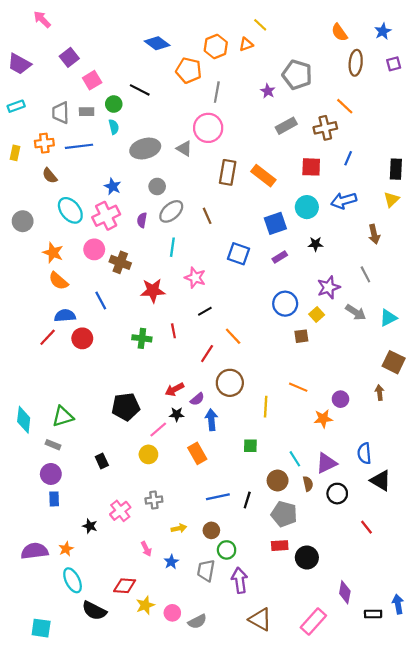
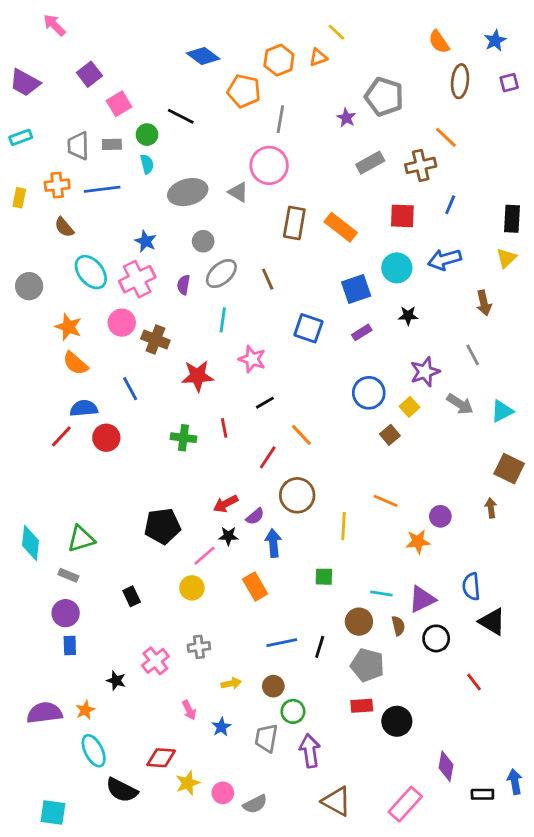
brown square: (301, 336) -> (390, 435), turned -32
cyan line: (295, 459) -> (381, 594), turned -49

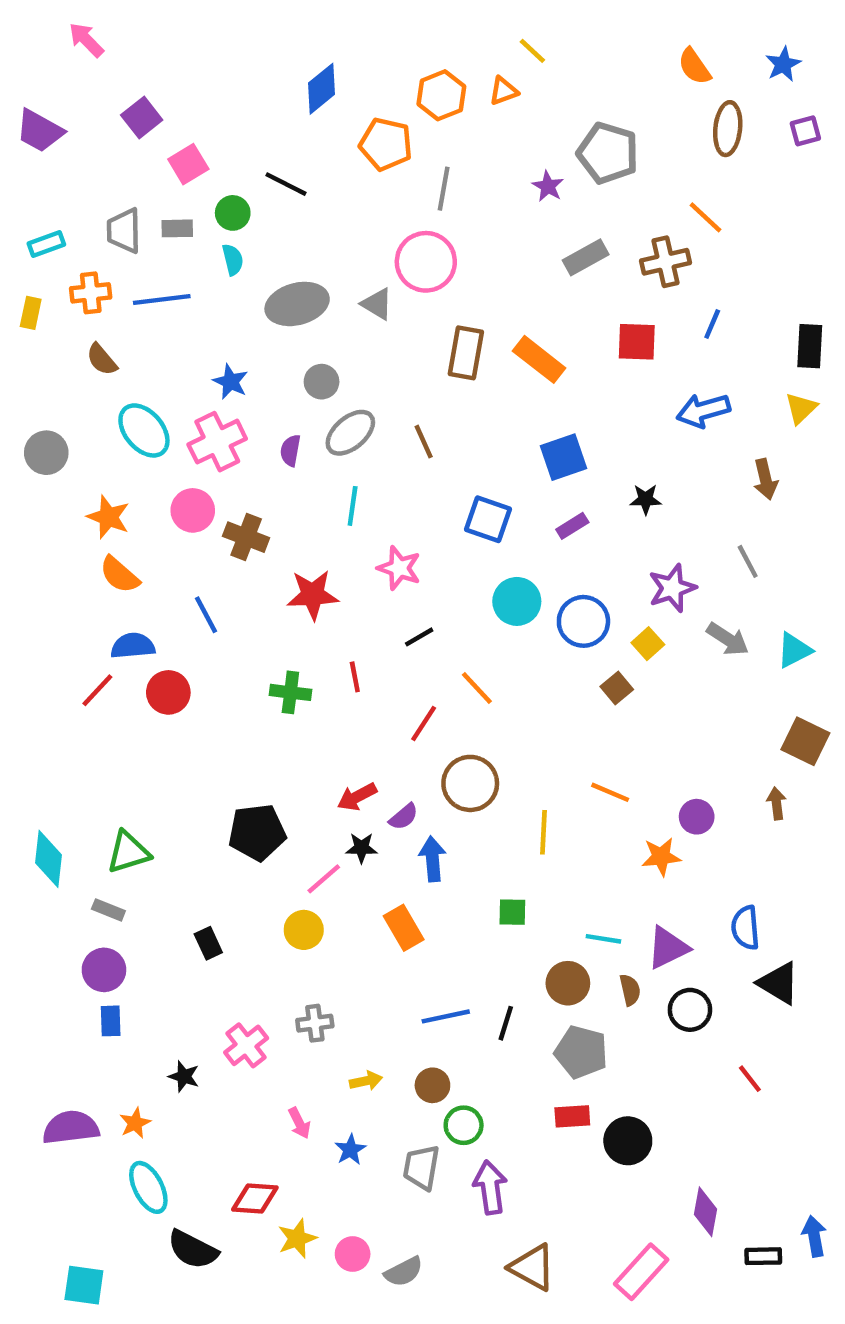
blue diamond: (203, 56) -> (322, 89), turned -76
cyan rectangle: (21, 137) -> (46, 244), moved
cyan circle: (397, 268) -> (517, 601), moved

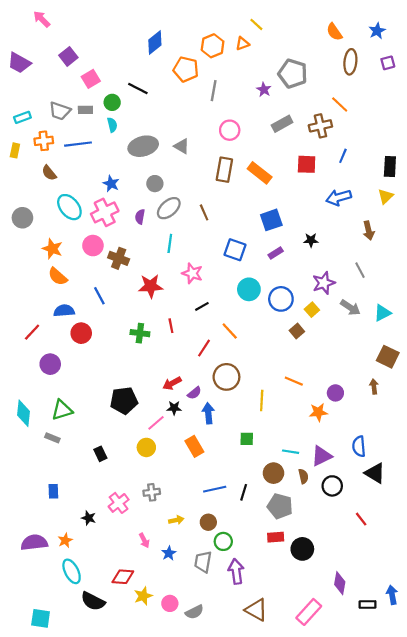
gray trapezoid: (124, 231) -> (60, 111), turned -70
pink circle: (426, 262) -> (230, 130), moved, size x0.7
red line: (97, 690) -> (32, 332), moved
purple circle: (104, 970) -> (50, 364), moved

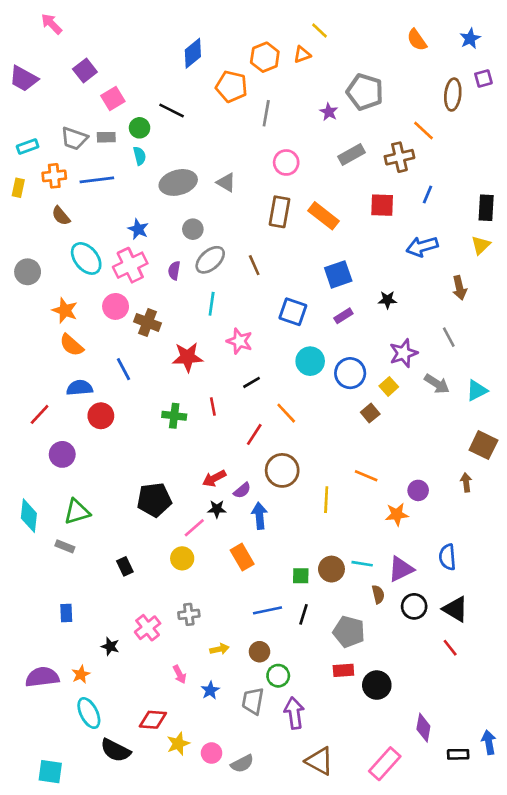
brown ellipse: (350, 62) -> (453, 95), moved
green square: (247, 439) -> (301, 576), moved
brown circle: (273, 473) -> (331, 569), moved
black triangle: (375, 473) -> (455, 609), moved

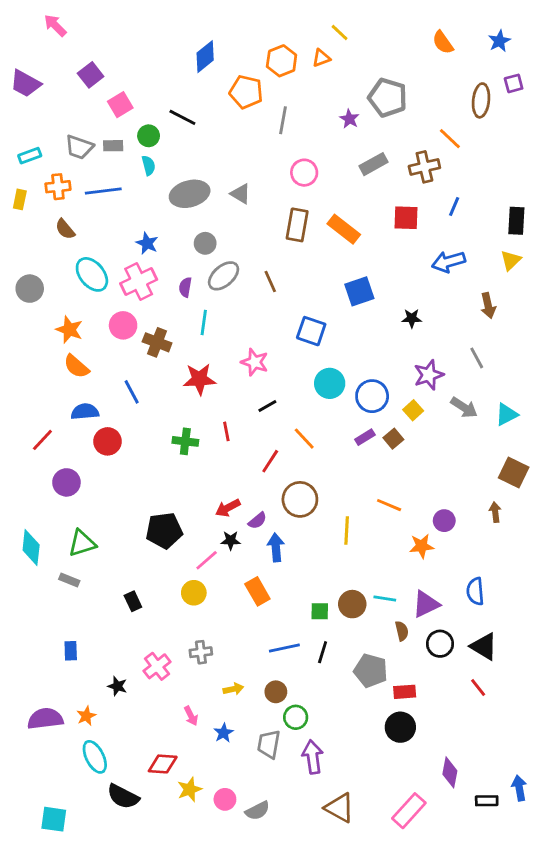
cyan line: (212, 304) -> (204, 323), moved
purple rectangle: (343, 316) -> (365, 437), moved
red rectangle: (343, 670) -> (405, 692), moved

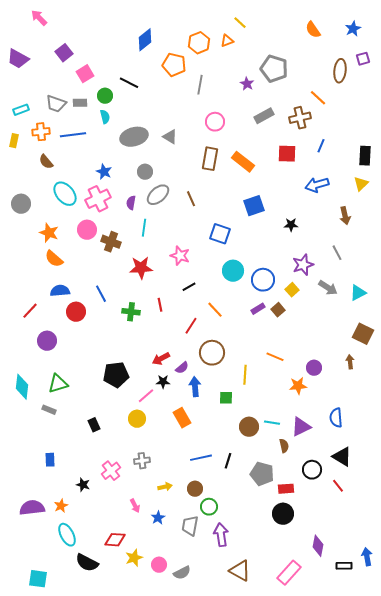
blue line: (132, 392) -> (101, 294), moved
green square: (320, 611) -> (226, 398), moved
black circle: (440, 644) -> (312, 470), moved

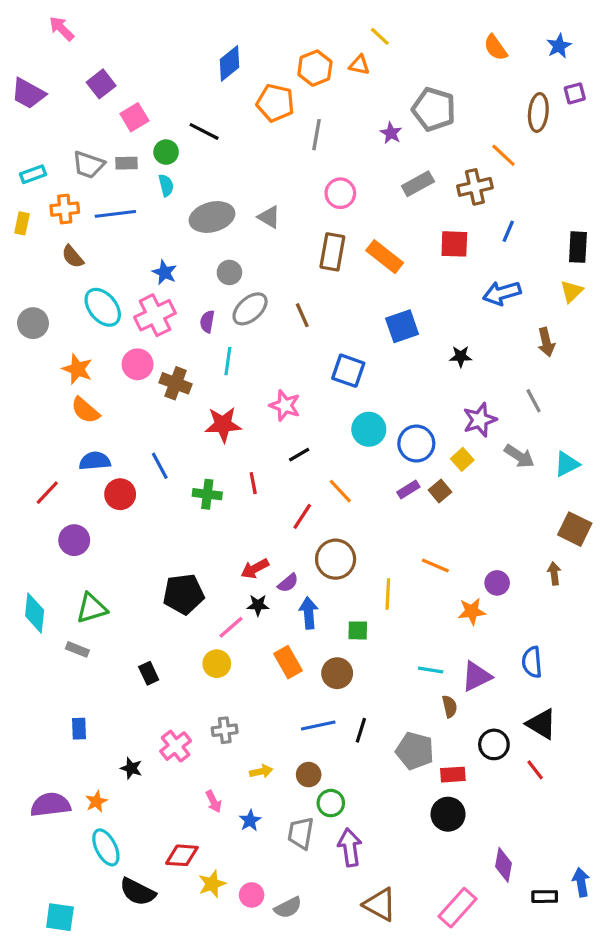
orange triangle: (227, 41) -> (359, 65), turned 32
brown circle: (249, 427) -> (337, 673), moved

